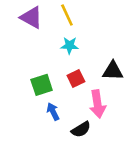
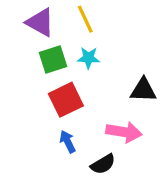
red square: (76, 79) -> (66, 100), moved, size x1.5
green square: (42, 85) -> (53, 59), moved
pink arrow: (98, 104) -> (124, 132), turned -72

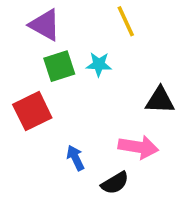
yellow line: (85, 19) -> (126, 21), moved
red square: (66, 100) -> (32, 111), moved

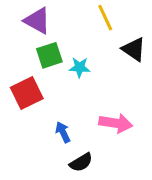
cyan star: (99, 64) -> (80, 67), moved
black triangle: (160, 100) -> (134, 49), moved, turned 32
black semicircle: (115, 183) -> (81, 162), moved

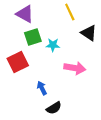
pink arrow: (116, 123) -> (75, 68), moved

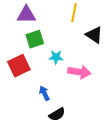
yellow line: (70, 12) -> (74, 13), turned 36
purple triangle: (25, 14) -> (26, 15), turned -30
cyan star: (53, 45) -> (56, 57), moved

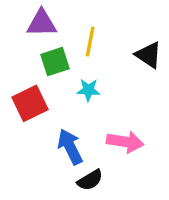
yellow line: (74, 13) -> (90, 42), moved
pink arrow: (79, 72) -> (125, 142), moved
blue arrow: (44, 93) -> (70, 147), size x1.5

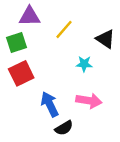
yellow line: (90, 42) -> (64, 29), turned 30
green square: (55, 62) -> (16, 43), moved
cyan star: (88, 90) -> (84, 64), moved

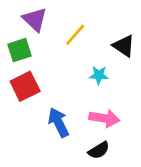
purple triangle: (30, 16) -> (35, 19), turned 45
black semicircle: (64, 128) -> (99, 150), moved

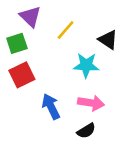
cyan star: (99, 75) -> (86, 65), size x1.5

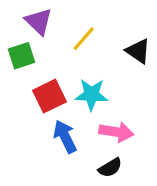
cyan star: (86, 65) -> (91, 95), moved
red square: (22, 75) -> (49, 96), moved

